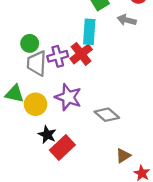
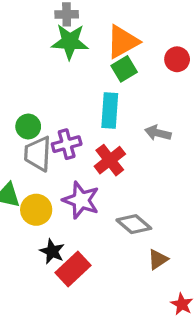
gray arrow: (127, 20) -> (158, 133), moved
red cross: (81, 54) -> (110, 160), moved
brown triangle: (123, 156) -> (158, 259), moved

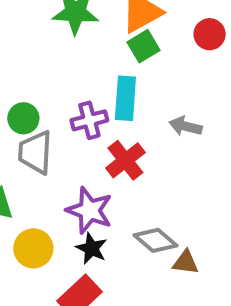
purple cross: (67, 144) -> (89, 120), moved
yellow circle: (36, 210) -> (33, 248), moved
black star: (52, 251) -> (91, 248), moved
brown triangle: (158, 259) -> (186, 262), moved, turned 40

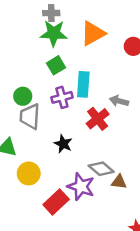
green square: (143, 46) -> (56, 65), moved
red cross: (125, 160) -> (98, 119), moved
purple star: (89, 210) -> (81, 187), moved
black star: (91, 248) -> (63, 144), moved

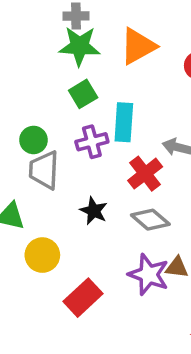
gray diamond: (101, 169) -> (150, 220), moved
purple star: (81, 187) -> (149, 275), moved

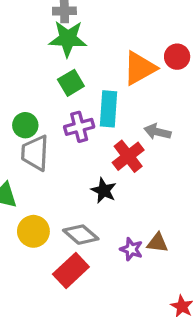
orange triangle: (138, 46) -> (140, 68), moved
black star: (94, 211) -> (104, 190), moved
gray diamond: (150, 220) -> (81, 235), moved
purple star: (149, 275) -> (131, 249), size x0.6

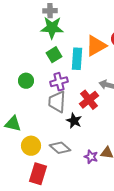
cyan rectangle: (109, 109) -> (77, 59), moved
gray trapezoid: (35, 153) -> (57, 102), moved
red rectangle: (71, 270) -> (38, 174), moved, turned -30

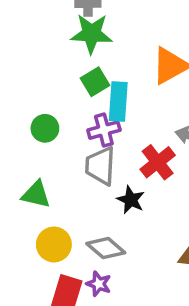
cyan rectangle: (77, 59) -> (118, 101), moved
green triangle: (13, 124) -> (36, 194), moved
purple star: (91, 157) -> (99, 284), moved

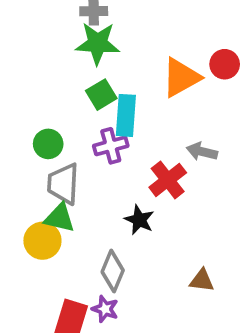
gray trapezoid: (100, 166) -> (63, 184), moved
green triangle: (36, 194) -> (60, 218), moved
yellow circle: (54, 244) -> (42, 241), moved
gray diamond: (106, 248) -> (113, 271), turned 72

